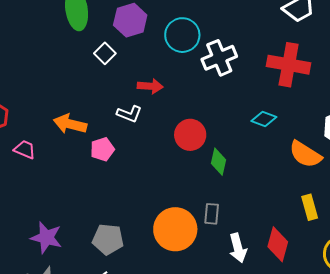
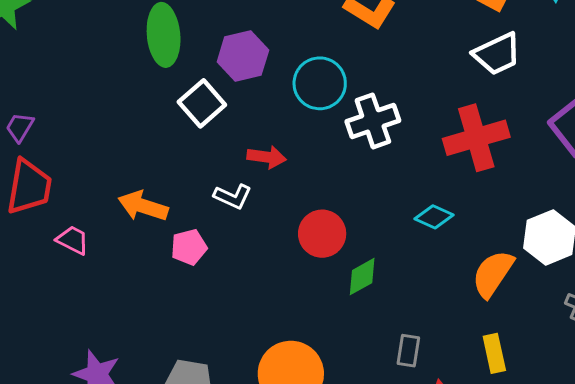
white square: (105, 53) -> (202, 103), size x1.4
red cross: (289, 65) -> (476, 138), turned -30
orange semicircle: (305, 154) -> (493, 274), turned 88
green diamond: (219, 162) -> (362, 277), turned 44
gray rectangle: (212, 214) -> (408, 351), moved

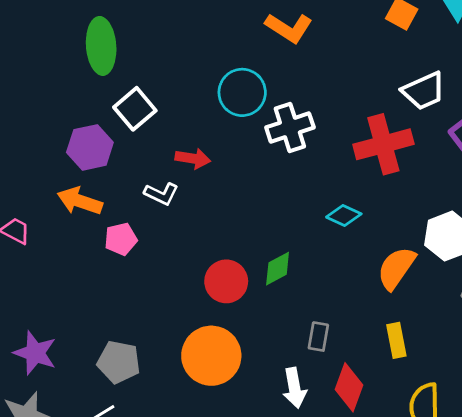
white trapezoid: (497, 54) -> (424, 91), moved
purple hexagon: (243, 56) -> (90, 147), moved
red circle: (322, 234) -> (226, 281), moved

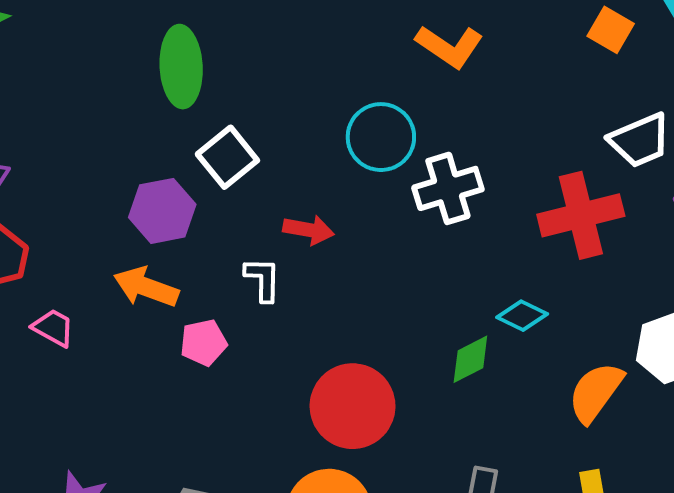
white L-shape: (161, 194) -> (263, 279), turned -116
green diamond: (278, 269) -> (470, 359), moved
red circle: (226, 281) -> (353, 406), size x1.4

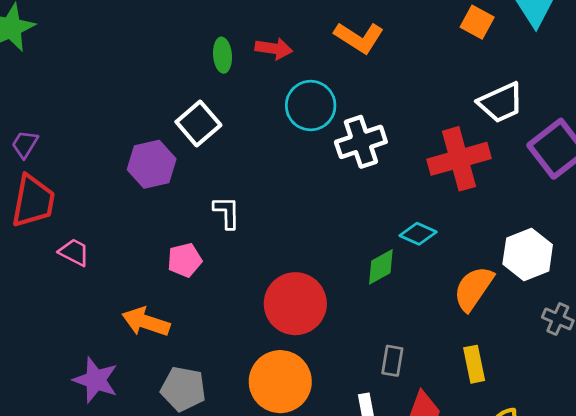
green ellipse: (181, 67) -> (222, 55), moved, size x0.6
red arrow: (309, 230) -> (274, 49), moved
orange arrow: (146, 287) -> (146, 322), moved

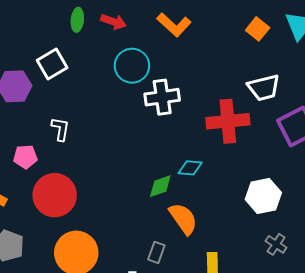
cyan diamond: (418, 234) -> (190, 168), turned -30
orange semicircle: (473, 288) -> (183, 219), moved, turned 100
red circle: (295, 304) -> (55, 195), moved

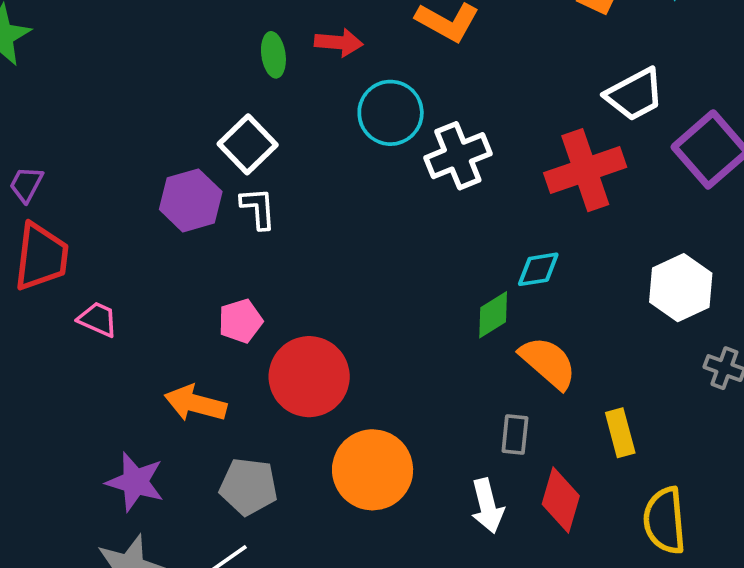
white L-shape: (61, 129) -> (258, 208), moved

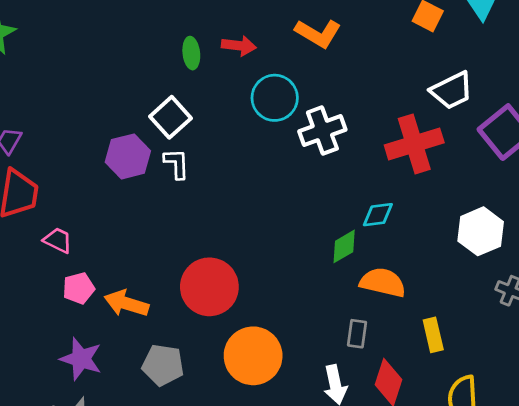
pink pentagon: (240, 321) -> (79, 288), moved
orange semicircle: (548, 363) -> (383, 282), turned -30

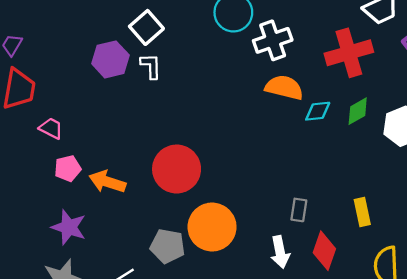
green diamond: (344, 246) -> (358, 111), moved
orange semicircle: (383, 282) -> (284, 87), moved
gray pentagon: (163, 365) -> (168, 246), moved

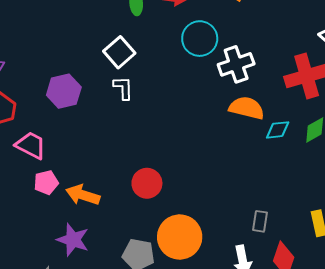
purple hexagon: (110, 59) -> (64, 91), moved
pink trapezoid: (51, 128) -> (31, 145), size x1.4
red circle: (177, 169) -> (147, 183), size x0.7
purple star: (69, 227) -> (73, 240), moved

